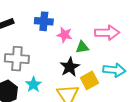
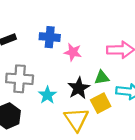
green triangle: (82, 47) -> (102, 78), moved
cyan star: (33, 85) -> (47, 95), moved

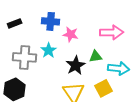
cyan star: (47, 95) -> (49, 50), moved
yellow square: (101, 103) -> (104, 88), moved

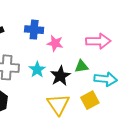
cyan star: (49, 50) -> (37, 70), moved

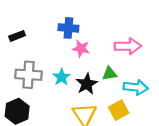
blue cross: (34, 30) -> (68, 28), moved

